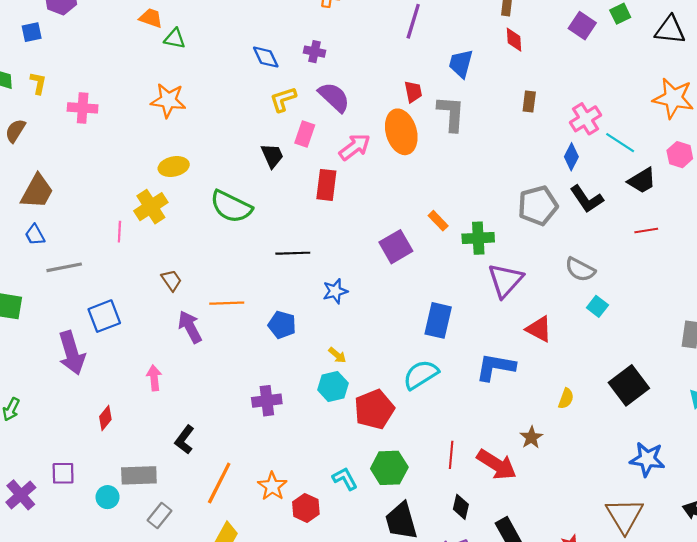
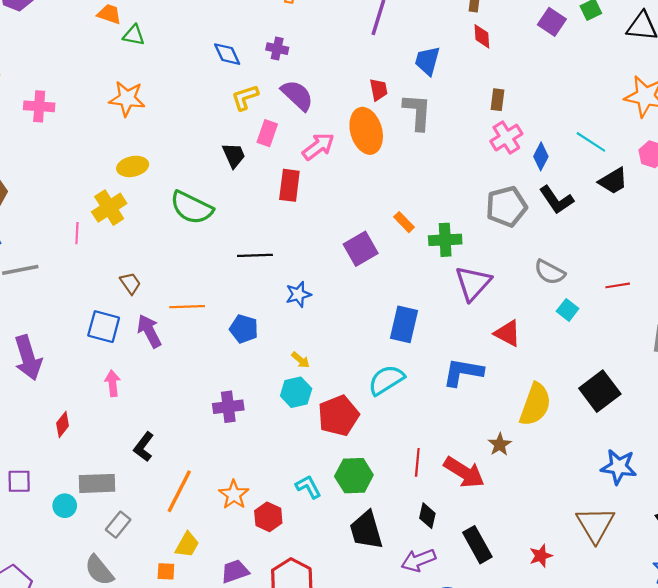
pink cross: (586, 119) -> (506, 138), moved
red line: (646, 230) -> (618, 285), moved
blue square: (104, 316) -> (104, 327), moved, turned 36
yellow semicircle: (566, 398) -> (535, 404), size x2.0

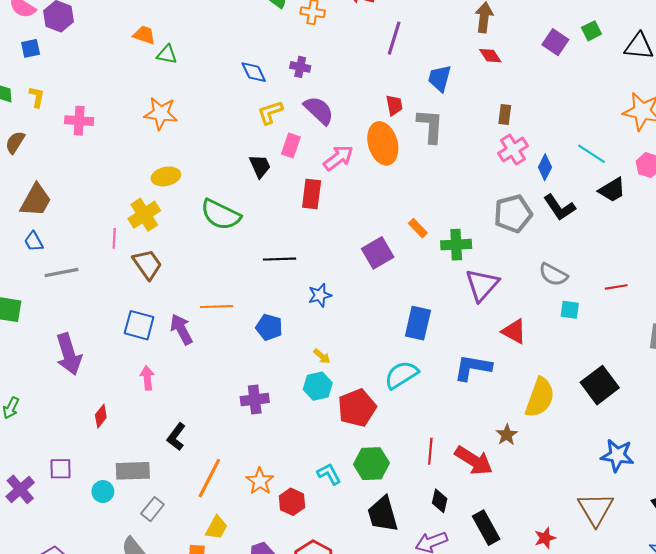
red diamond: (482, 36) -> (490, 56), turned -30
brown trapezoid: (130, 283) -> (147, 264), moved, size x1.5
cyan square: (568, 310) -> (570, 310), turned -30

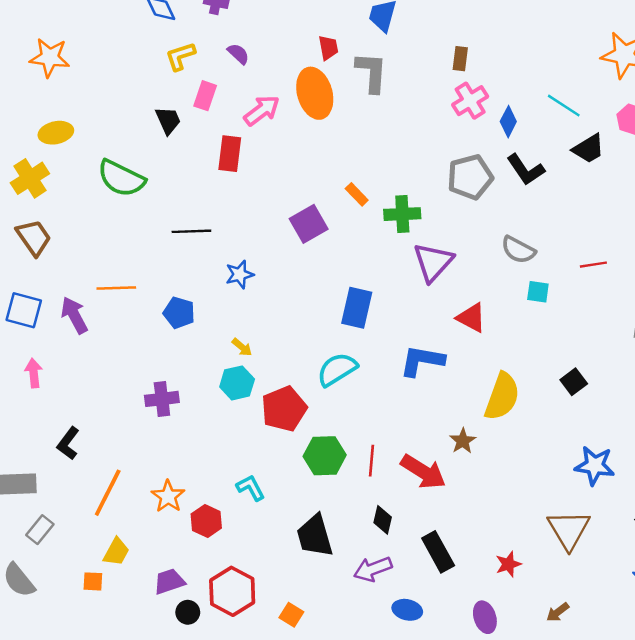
purple semicircle: (319, 110) -> (238, 54), size x0.6
black square: (600, 385) -> (574, 382), size x0.6
green hexagon: (371, 464) -> (325, 456), moved

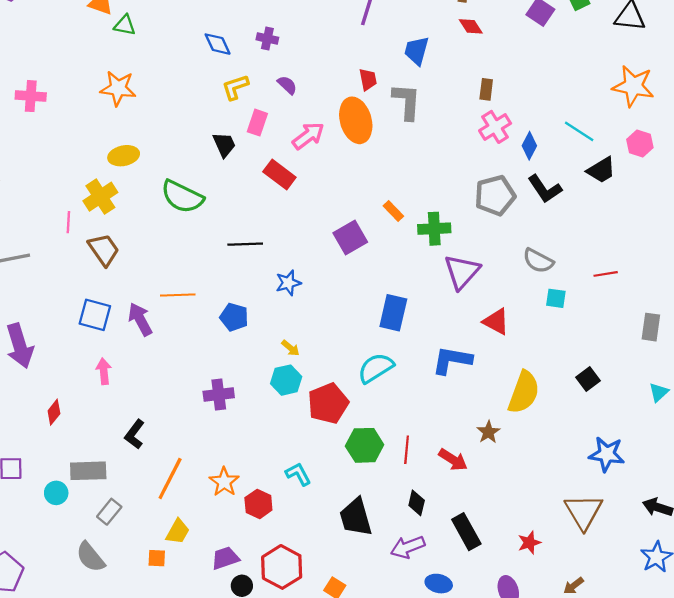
red rectangle: (230, 154) -> (279, 174), turned -60
red arrow: (423, 472) -> (453, 460), size x0.7

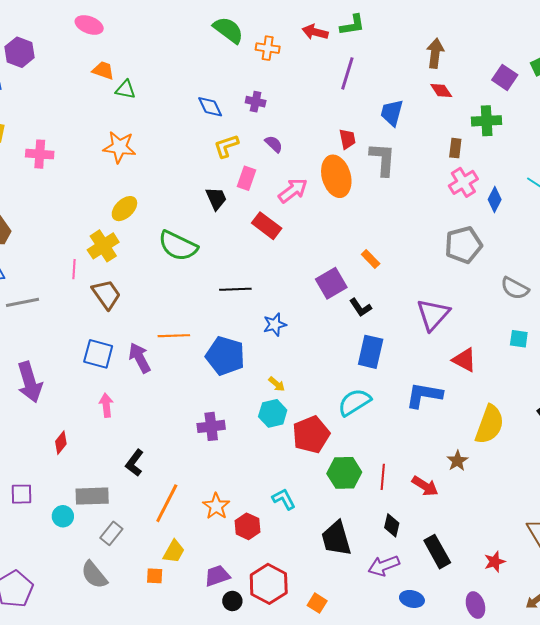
yellow ellipse: (124, 156) -> (124, 209), turned -32
black L-shape: (545, 189) -> (360, 307), moved, size x0.7
green cross: (434, 229) -> (487, 121), moved
gray semicircle: (538, 261) -> (515, 288), moved
blue pentagon: (234, 317) -> (225, 356), size x1.5

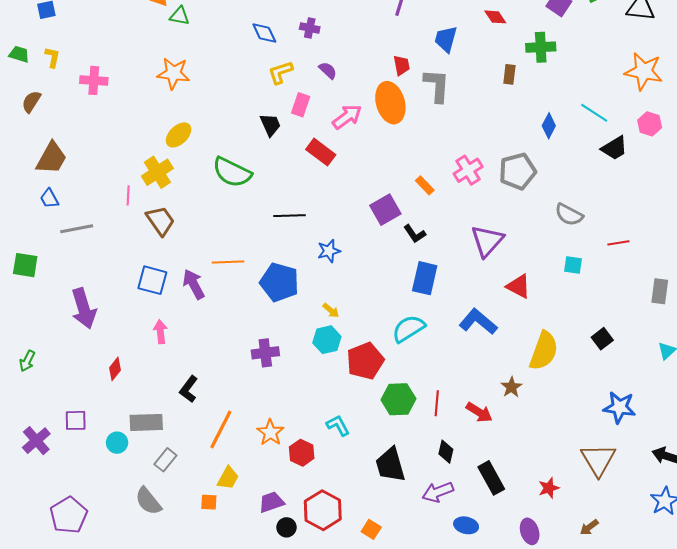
pink cross: (463, 182) -> (468, 170), moved
blue L-shape: (424, 395) -> (478, 322), turned 30

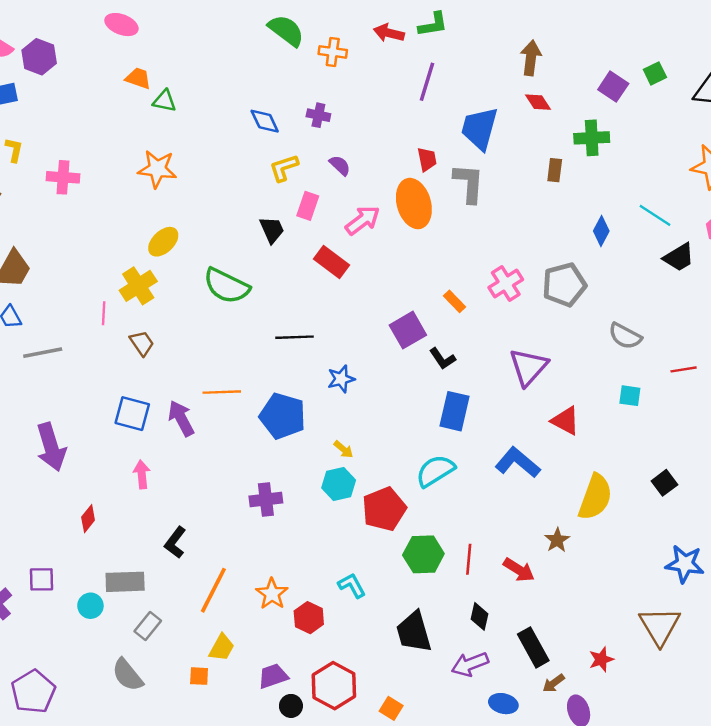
blue trapezoid: (446, 39) -> (480, 128), size x1.4
brown trapezoid: (160, 221) -> (142, 343), size x0.7
brown arrow: (589, 527) -> (553, 683), moved

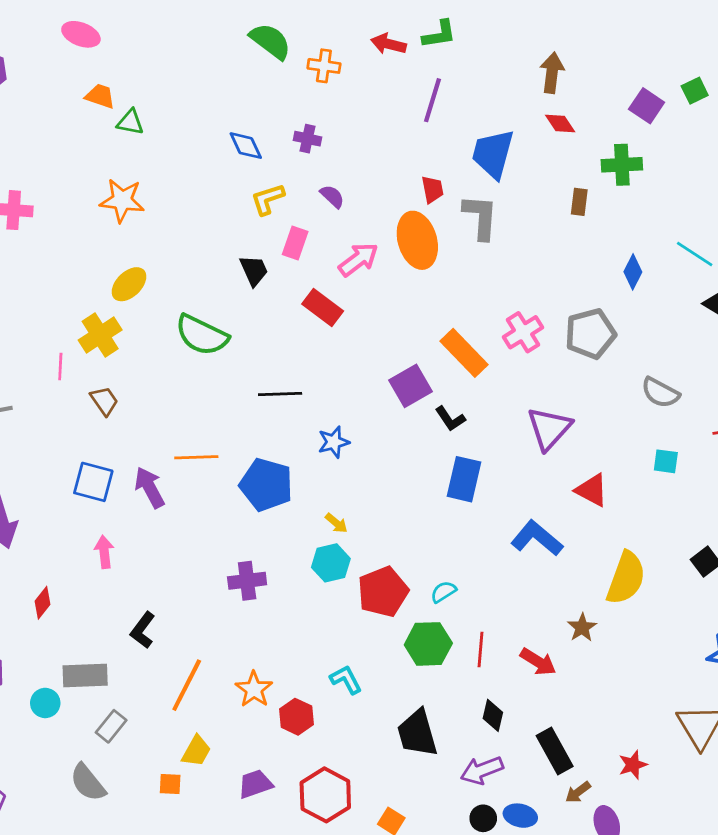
orange rectangle: (454, 301) -> (464, 353), size x1.8
cyan semicircle: (435, 471) -> (443, 592), moved, size x0.6
black circle: (291, 706) -> (483, 818), moved

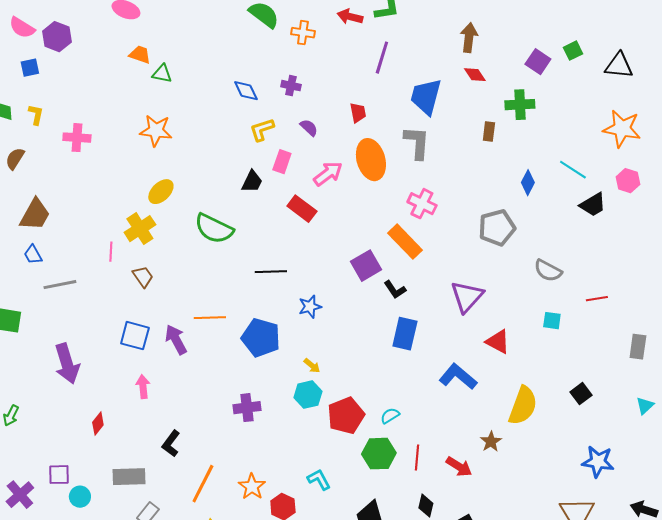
red trapezoid: (432, 189) -> (358, 113), moved
black trapezoid: (254, 270) -> (252, 182), turned 50
pink cross: (523, 332) -> (422, 204), moved, turned -32
cyan circle: (45, 703) -> (80, 497), moved

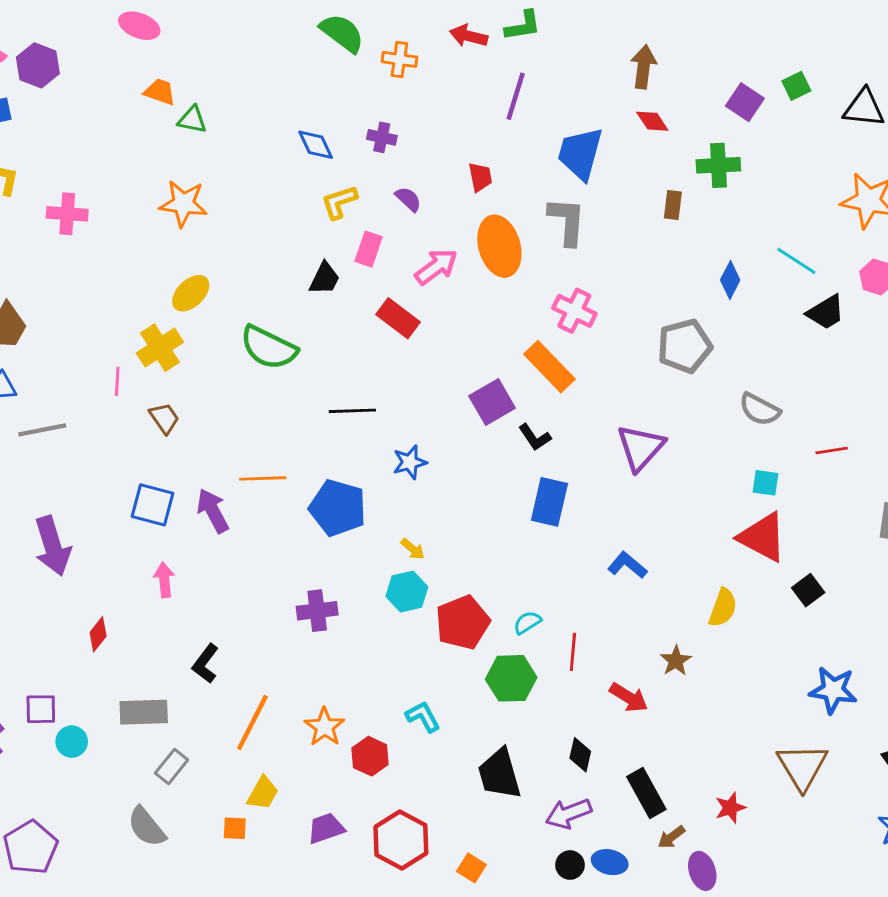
red triangle: (498, 342) -> (763, 537), moved, size x1.4
blue L-shape: (458, 377) -> (627, 565), size x0.7
yellow semicircle: (523, 406) -> (723, 608), size x0.7
red line: (417, 458) -> (573, 652), moved

